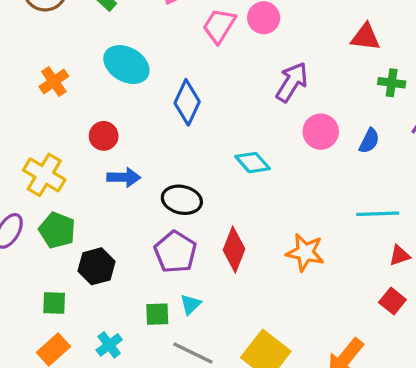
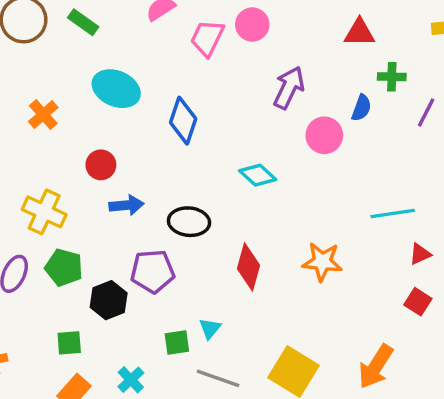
blue semicircle: (369, 141) -> (361, 108), moved
purple pentagon: (175, 252) -> (153, 271), moved, turned -30

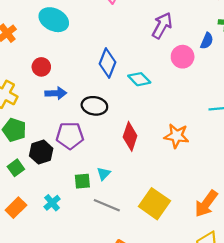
blue diamond: (183, 121) -> (108, 63), moved
green square: (69, 343) -> (16, 168), moved, turned -35

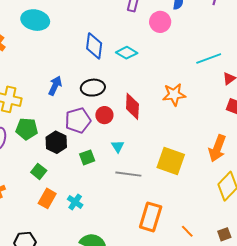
red circle: (41, 67) -> (104, 115), moved
blue arrow: (56, 93) -> (55, 86), turned -48
green square: (16, 168) -> (39, 171), moved
green square: (82, 181) -> (87, 157), moved
cyan cross: (52, 203) -> (75, 202), moved

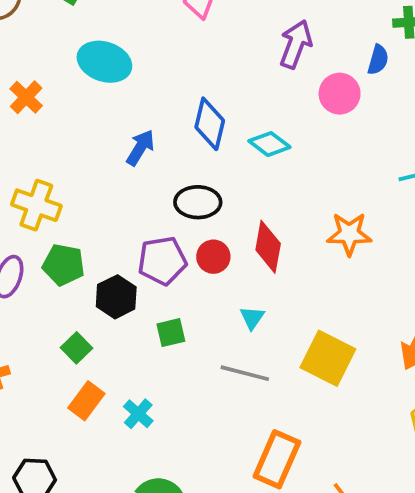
blue arrow: (55, 86) -> (140, 148), moved
cyan triangle: (118, 146) -> (252, 318), moved

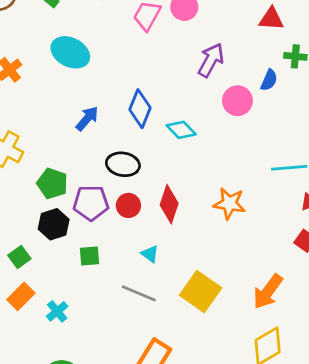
green pentagon: (64, 265) -> (52, 183), moved
cyan triangle: (252, 318) -> (150, 254), turned -36

